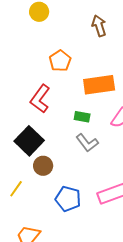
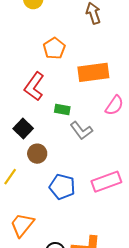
green rectangle: (82, 117) -> (62, 109), moved
black square: (29, 141) -> (23, 129), size x0.7

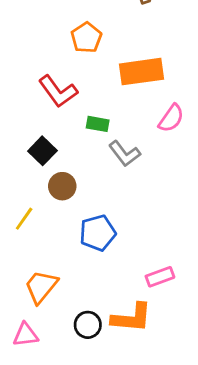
red L-shape: (34, 86) -> (58, 91), turned -72
pink rectangle: (106, 182) -> (160, 277), moved, size x0.7
blue pentagon: (62, 187) -> (98, 233), turned -30

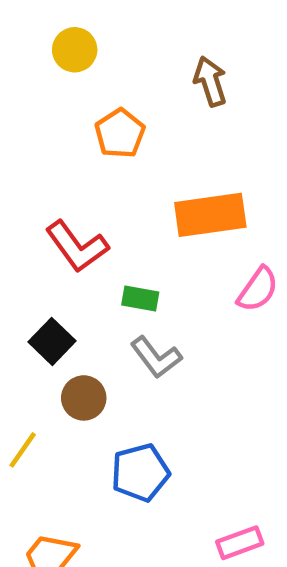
orange pentagon: (86, 38) -> (120, 133), moved
gray L-shape: (125, 154) -> (156, 357), moved

